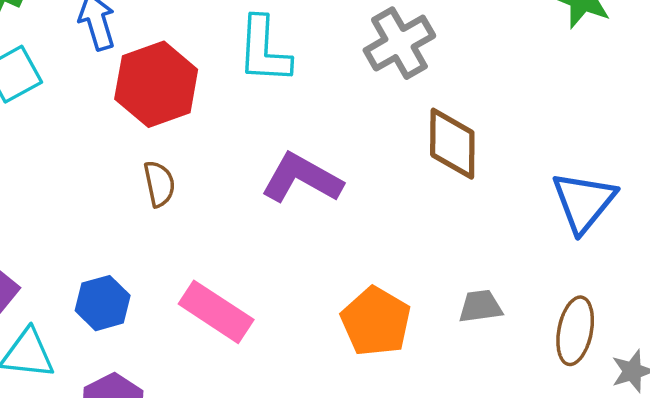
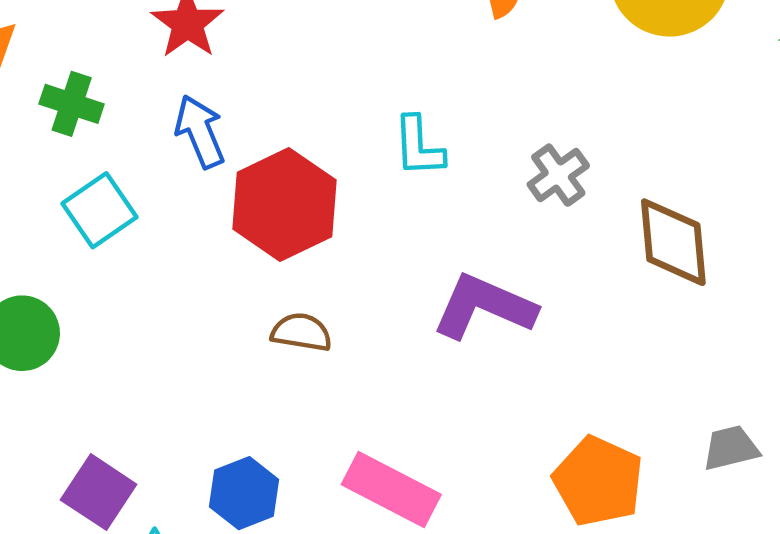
gray cross: (399, 43) -> (558, 175), moved, size x0.7
cyan L-shape: (264, 50) -> (419, 146), size x0.7
brown semicircle: (159, 184) -> (301, 332), turned -63

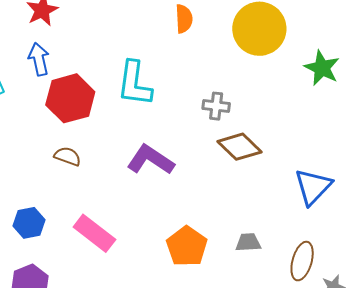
cyan L-shape: (419, 146) -> (134, 84), size x1.6
gray cross: (558, 175) -> (216, 106), moved, turned 32
brown diamond: (673, 242) -> (240, 147), turned -51

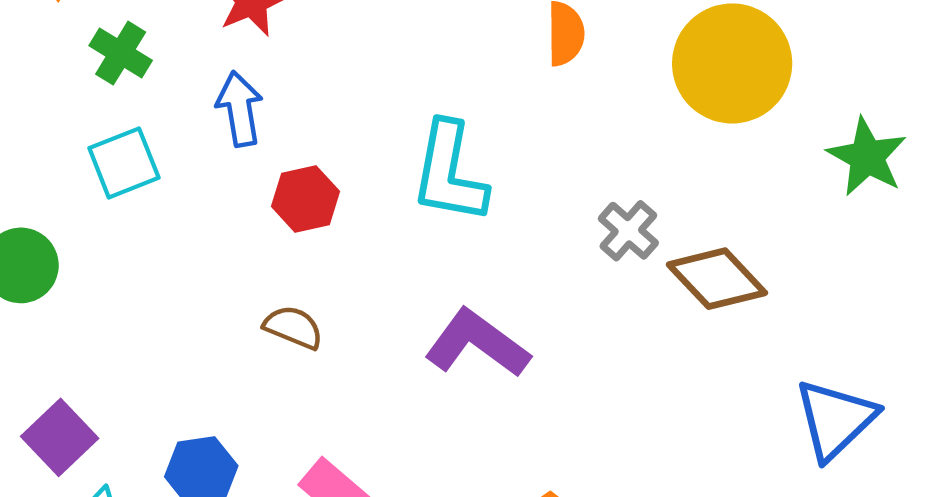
red hexagon: (70, 98) -> (306, 199), size x0.6
gray cross: (216, 106) -> (628, 231), turned 32
brown diamond: (240, 147) -> (717, 279), moved

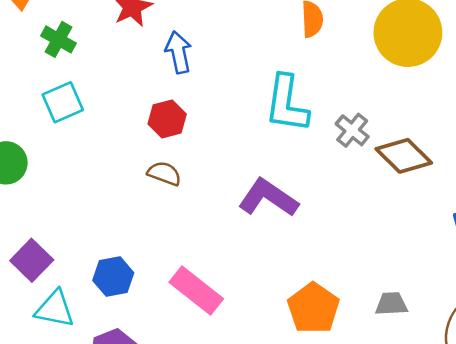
blue arrow: (240, 109) -> (179, 52), moved
cyan L-shape: (449, 173) -> (287, 104), moved
brown semicircle: (293, 327) -> (164, 173), moved

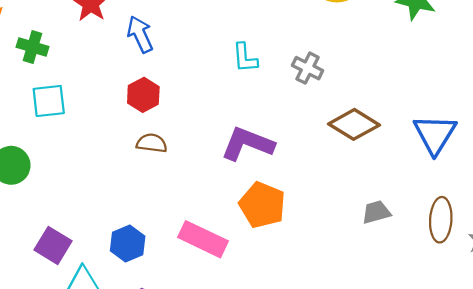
cyan square: (63, 102) -> (49, 101), turned 30
cyan L-shape: (287, 104) -> (245, 58), size x0.6
brown diamond: (404, 156) -> (354, 124), moved
orange pentagon: (313, 308) -> (262, 205), moved

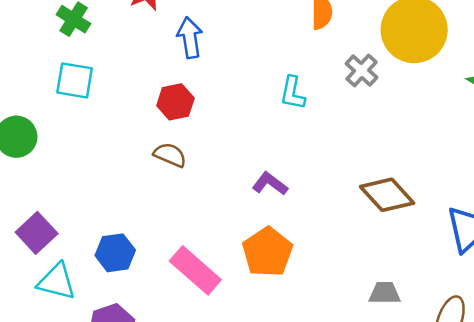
gray cross: (308, 68) -> (362, 71), moved
purple L-shape: (247, 144) -> (270, 184), size x0.6

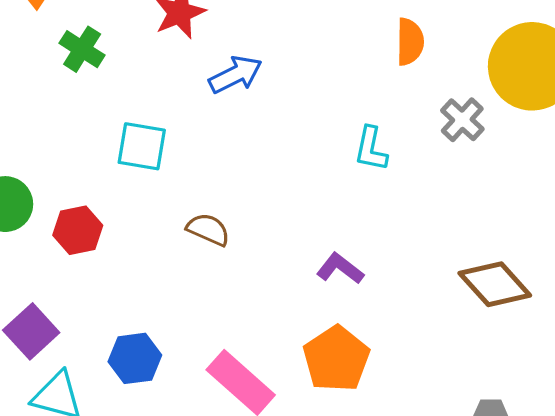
blue arrow: (190, 38) -> (236, 75), turned 72
cyan square: (75, 80) -> (142, 146), moved
red hexagon: (175, 102) -> (78, 230), moved

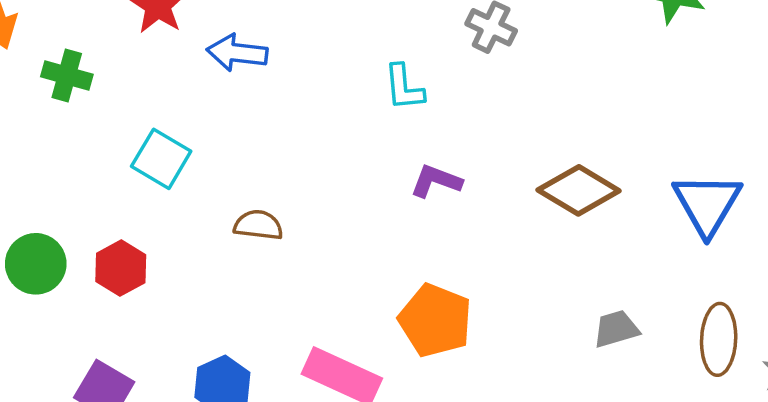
blue arrow: (236, 75) -> (237, 53), turned -130
cyan square: (142, 146) -> (161, 159), turned 38
purple L-shape: (340, 269) -> (436, 181), moved

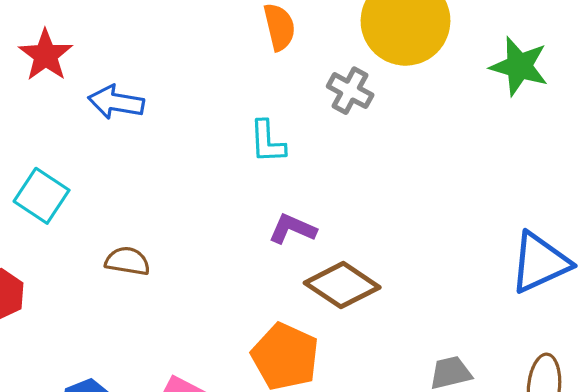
brown diamond: (579, 190) -> (342, 285), moved
blue triangle: (707, 204) -> (540, 263), turned 32

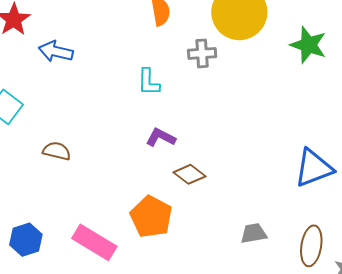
gray cross: (350, 91) -> (202, 53), turned -36
brown diamond: (342, 285) -> (189, 174), size x0.7

